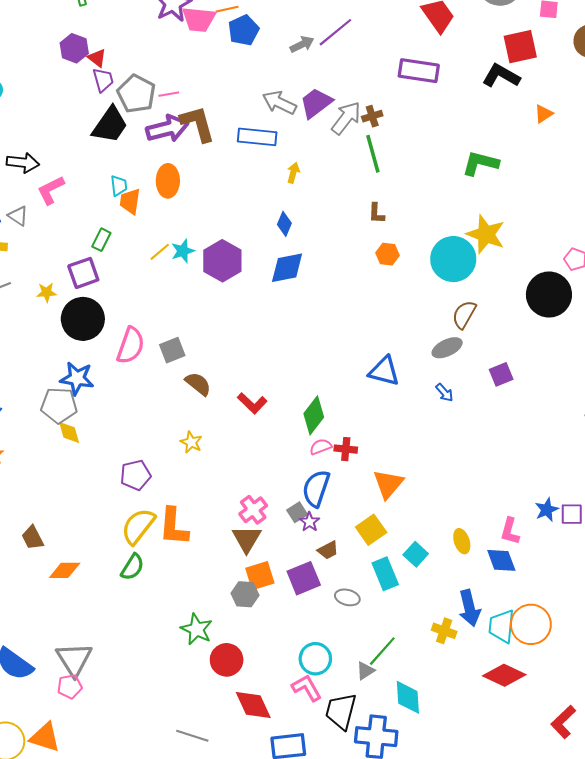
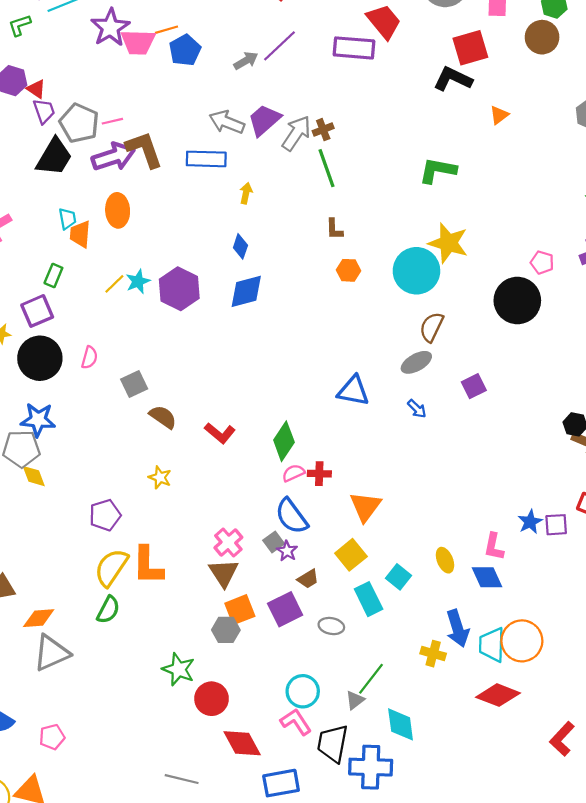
purple rectangle: (419, 71) -> (354, 48), moved
pink semicircle: (131, 345) -> (89, 358), moved, size x0.6
blue semicircle: (316, 488) -> (292, 516), turned -51
gray triangle: (74, 659) -> (51, 653), moved, turned 42

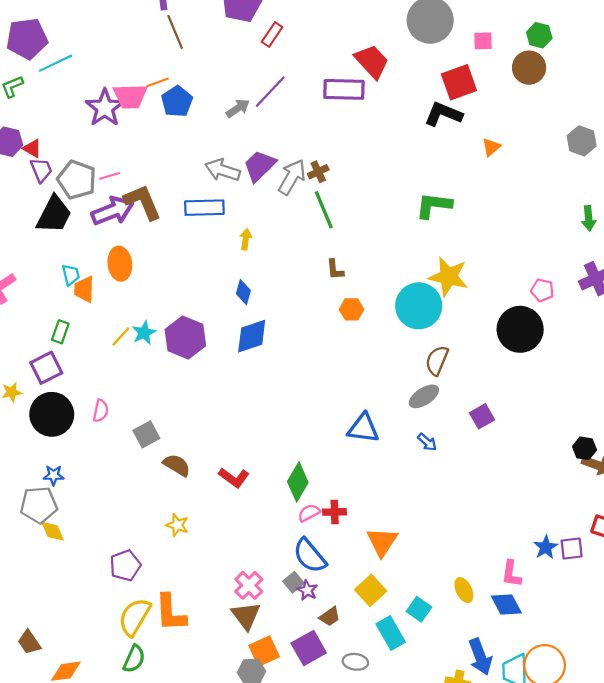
purple star: (110, 28) -> (105, 108), moved
blue star: (38, 420) -> (54, 475), size x0.6

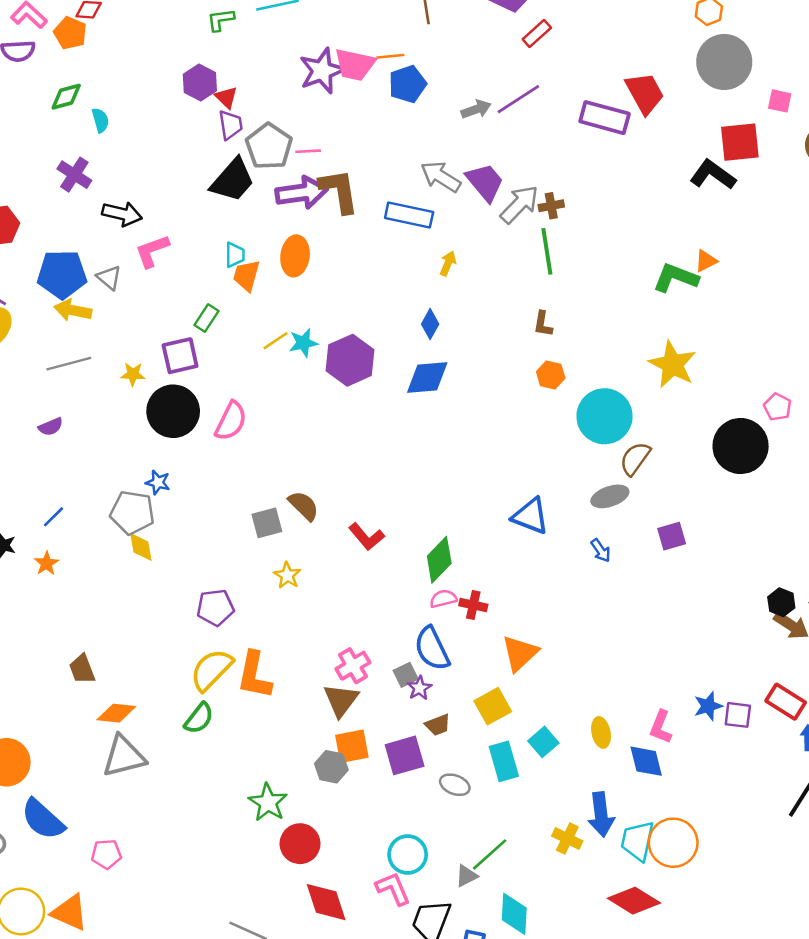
orange triangle: (491, 147) -> (706, 261), moved
purple trapezoid: (260, 166) -> (485, 182), turned 81
cyan circle: (419, 306) -> (604, 416), moved
pink semicircle: (101, 411) -> (231, 421), size x1.5
gray square: (146, 434) -> (267, 523), moved

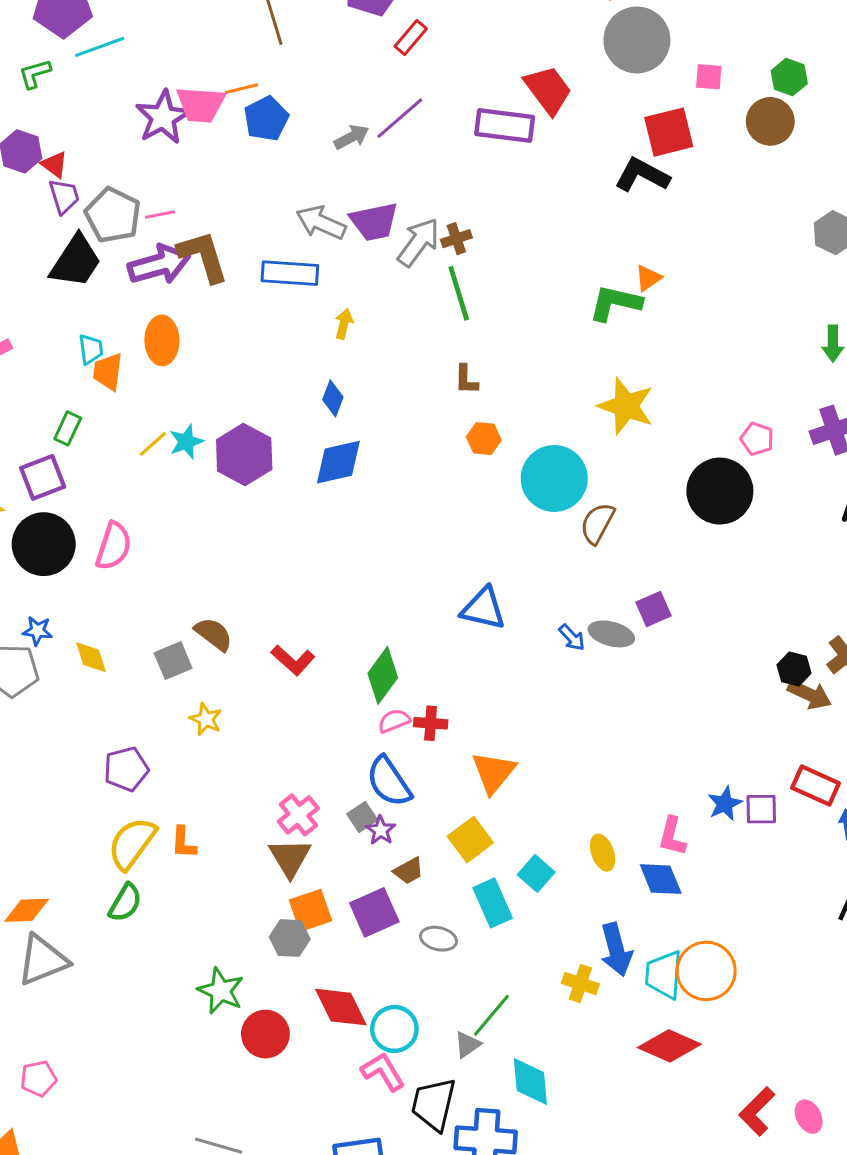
purple trapezoid: (485, 182) -> (374, 222), turned 126
gray ellipse: (610, 496) -> (611, 634), moved, turned 42
yellow diamond: (141, 547) -> (91, 657), moved
orange L-shape: (254, 675) -> (183, 843), size x0.6
red diamond: (326, 902) -> (341, 1007), moved

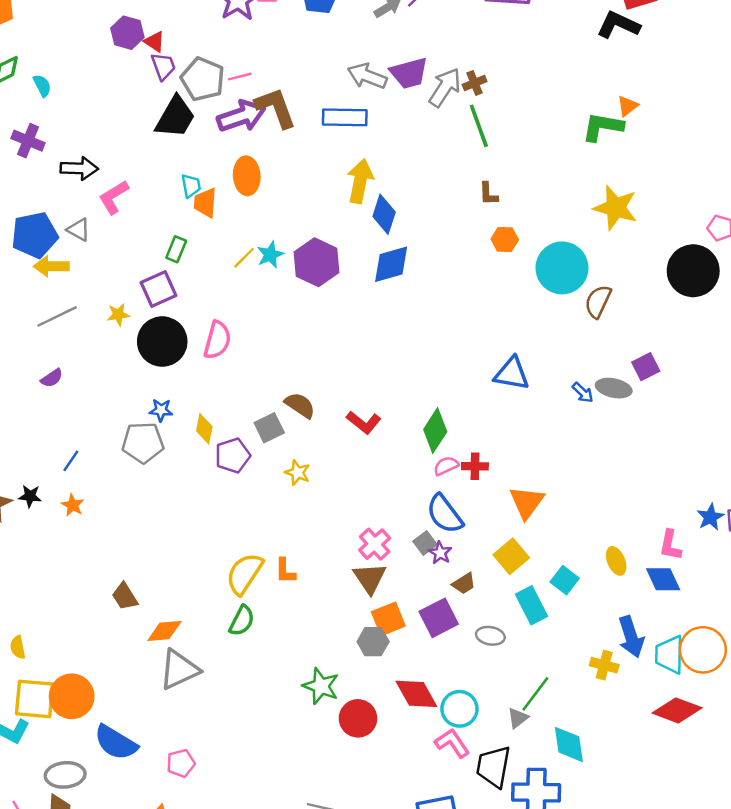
yellow arrow: (344, 324) -> (360, 181), moved, size x1.8
blue diamond: (333, 398) -> (384, 214), size x1.4
yellow diamond: (91, 657) -> (204, 429), turned 32
purple pentagon: (126, 769) -> (233, 456), moved

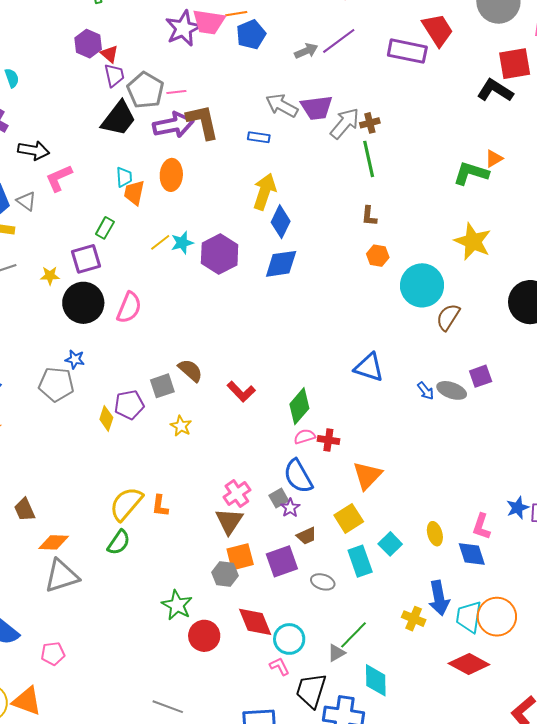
blue rectangle: (345, 117) -> (259, 137), size x0.6
yellow diamond: (204, 429) -> (106, 418), moved
pink L-shape: (452, 743) -> (279, 666), size x0.7

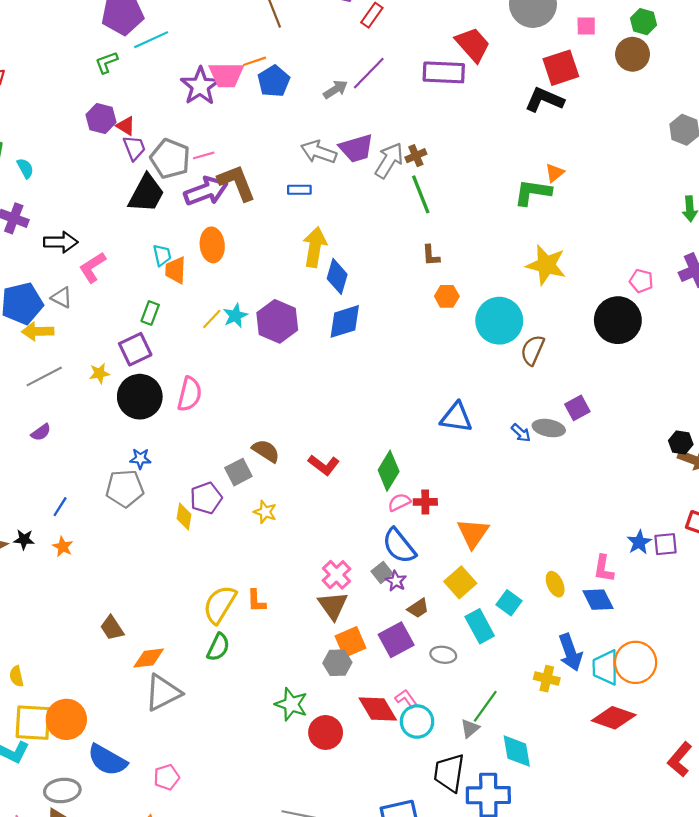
pink L-shape: (279, 666) -> (406, 699), moved

